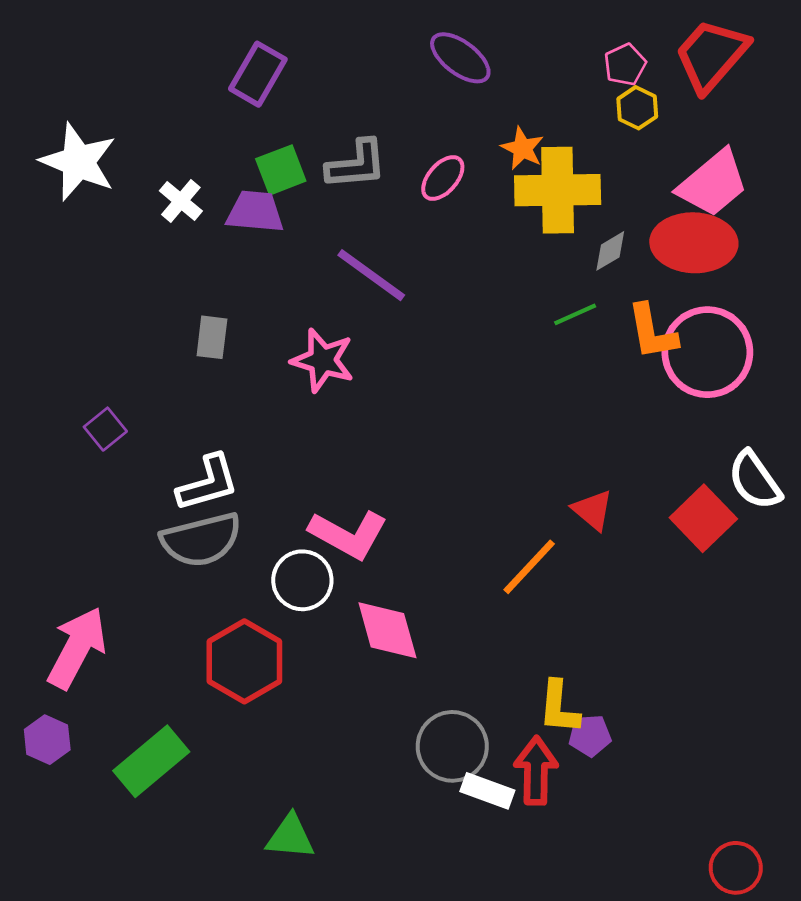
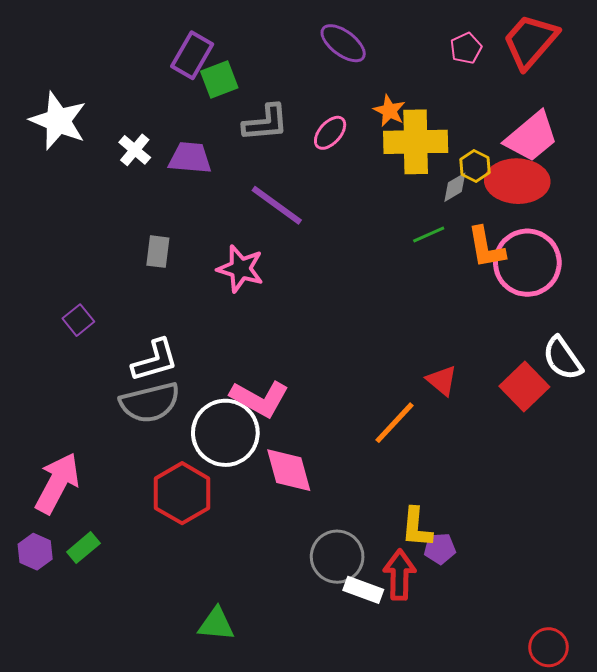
yellow hexagon: (637, 108) -> (475, 166), moved
green square: (281, 170) -> (219, 79), moved
white circle: (302, 580) -> (225, 433), size x1.5
green rectangle: (151, 761) -> (83, 548), moved, size x0.6

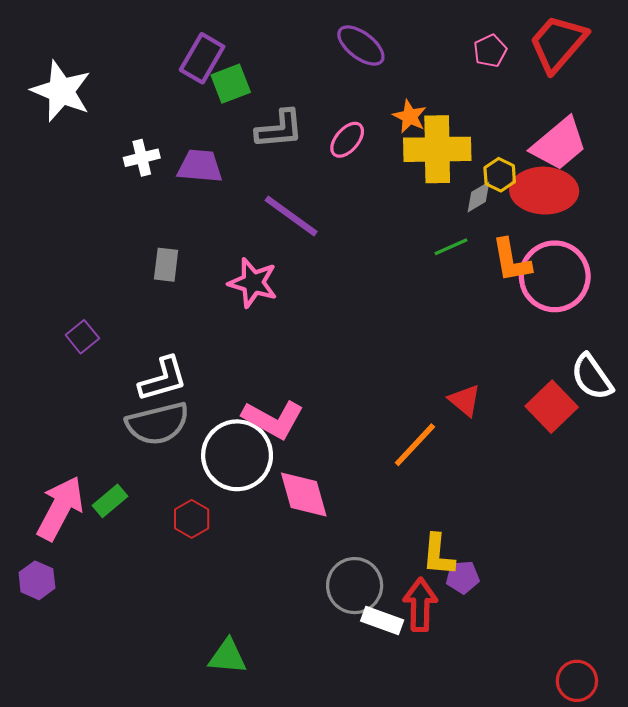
white star: (58, 121) -> (61, 91), moved
white cross: (135, 150) -> (142, 158), turned 36
red hexagon: (182, 493) -> (192, 519), size x0.6
green rectangle: (83, 548) -> (110, 501), moved

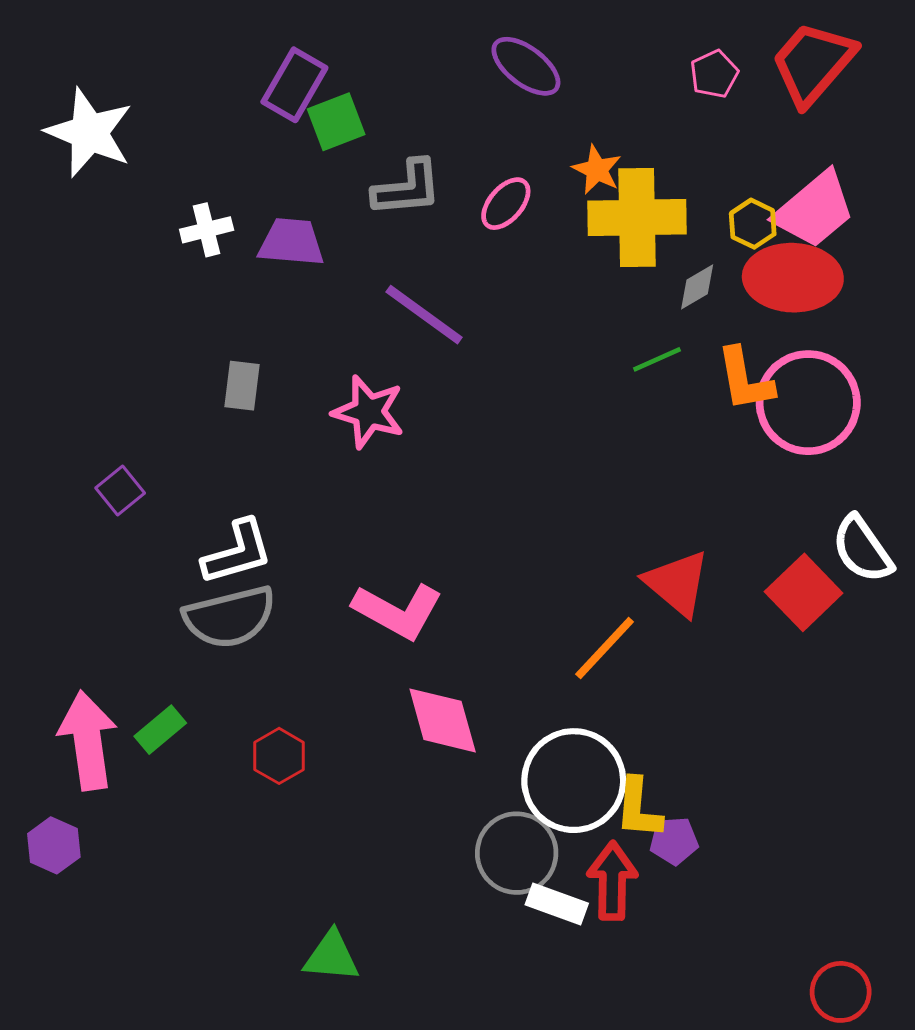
yellow hexagon: (500, 175) -> (753, 224), moved
red triangle: (465, 400) -> (677, 583), size x1.4
white circle: (237, 455) -> (574, 781), moved
pink arrow: (60, 508) -> (88, 740), turned -36

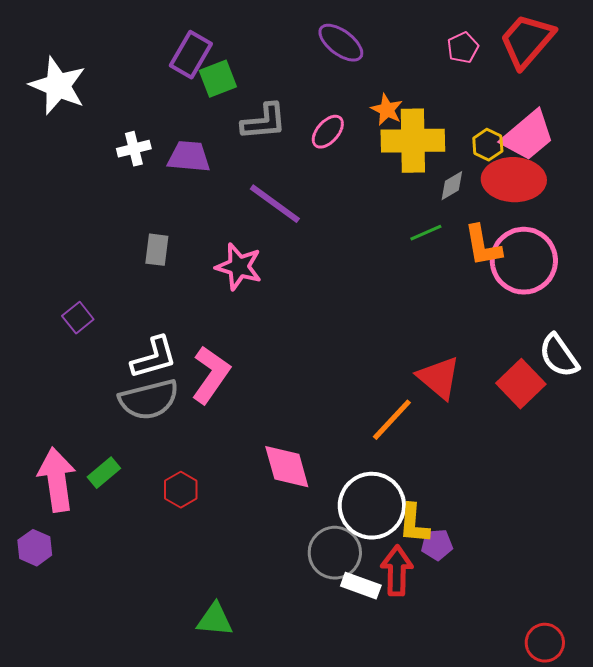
pink L-shape: (398, 611) -> (211, 375), moved, turned -84

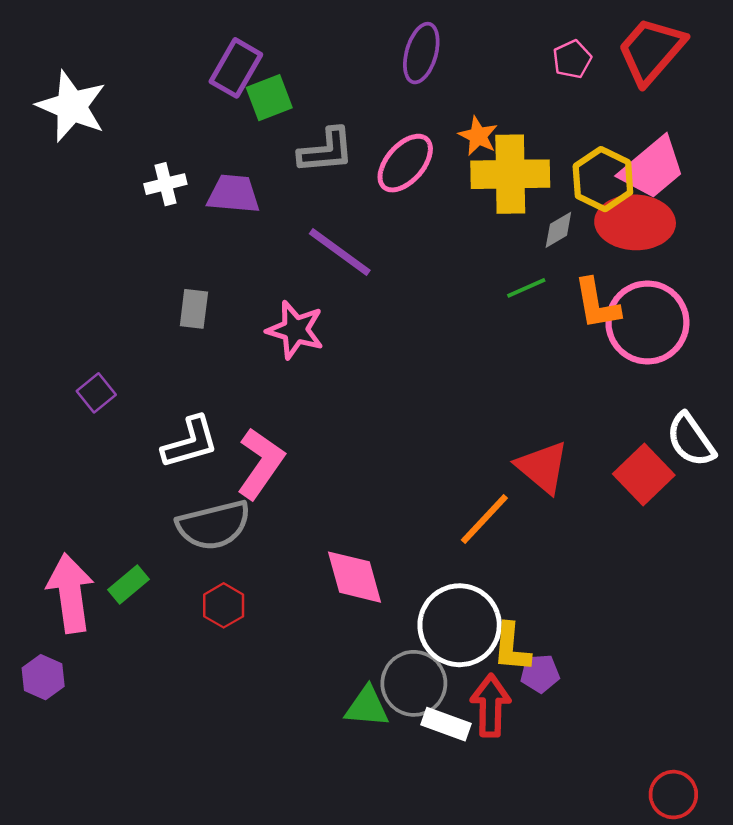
purple ellipse: (341, 43) -> (421, 53), turned 69
pink ellipse: (328, 132) -> (405, 163), size x1.4
yellow hexagon: (488, 145) -> (603, 179), size x1.6
gray semicircle: (149, 400) -> (214, 525), moved
green triangle: (215, 620) -> (367, 707), moved

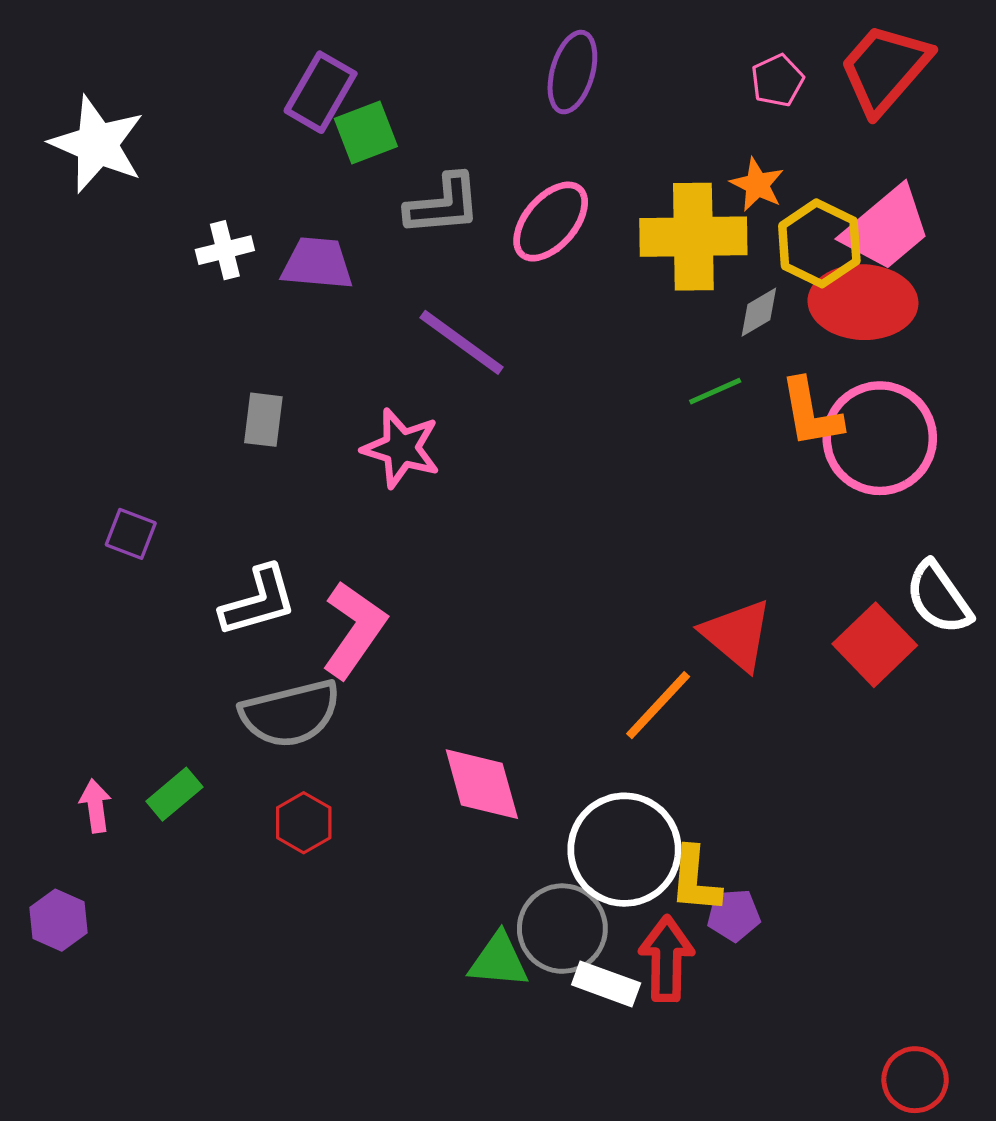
orange star: (478, 136) -> (757, 185), moved
purple square: (96, 393) -> (131, 534), turned -30
pink arrow: (70, 593) -> (95, 806), size x0.5

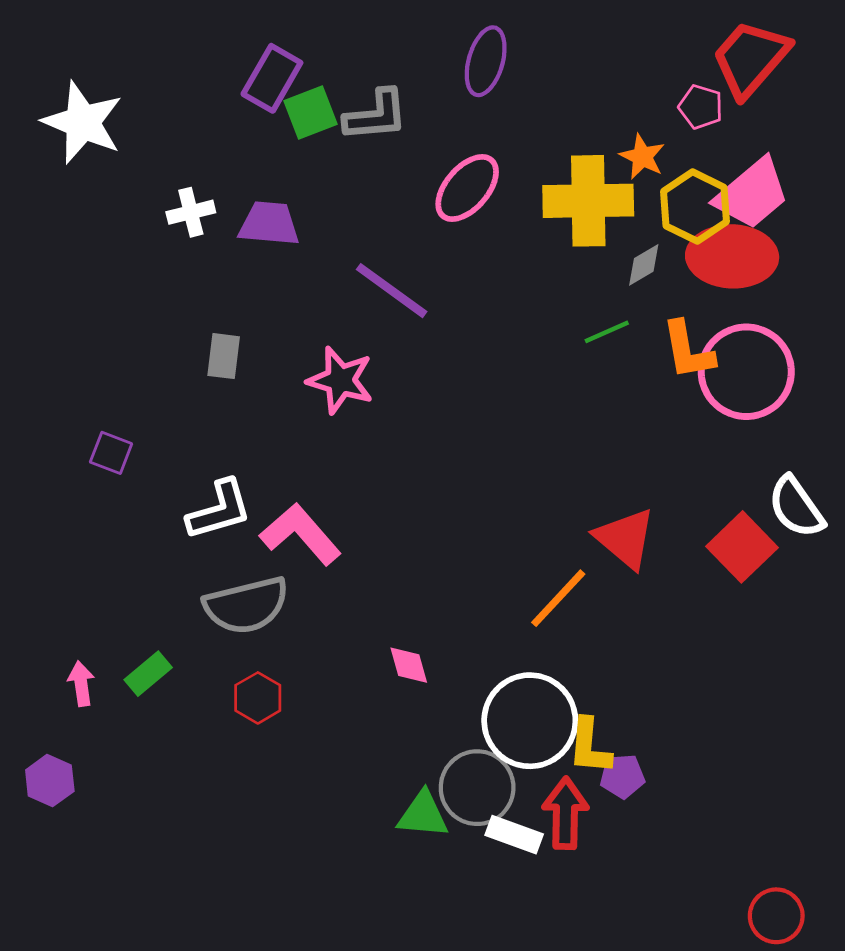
pink pentagon: (777, 80) -> (701, 107), moved, turned -30
gray L-shape: (443, 205) -> (376, 115), moved
pink L-shape: (354, 630) -> (300, 534), turned -76
pink diamond: (482, 784) -> (409, 665), size x0.6

